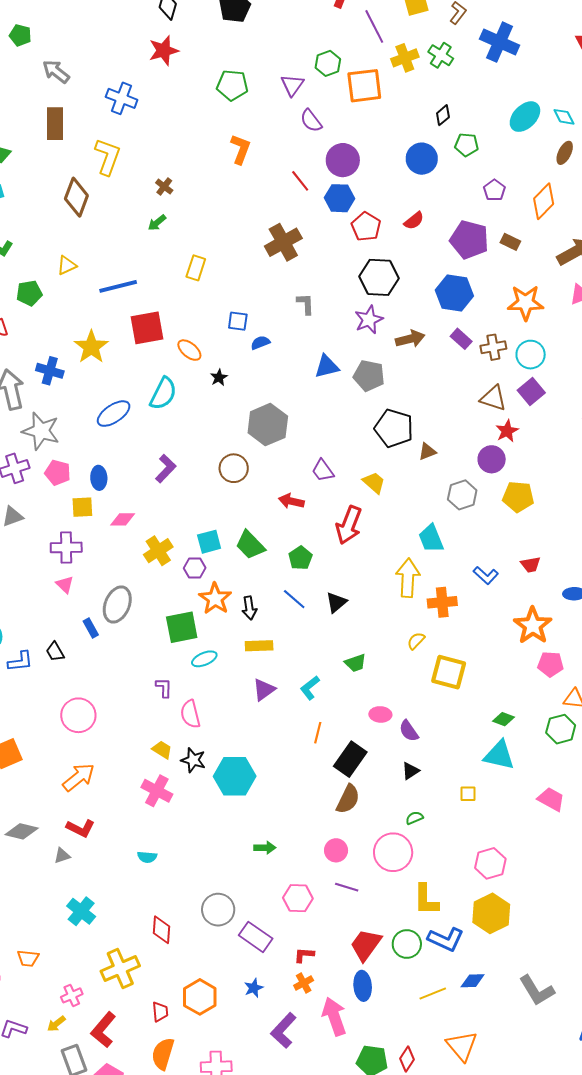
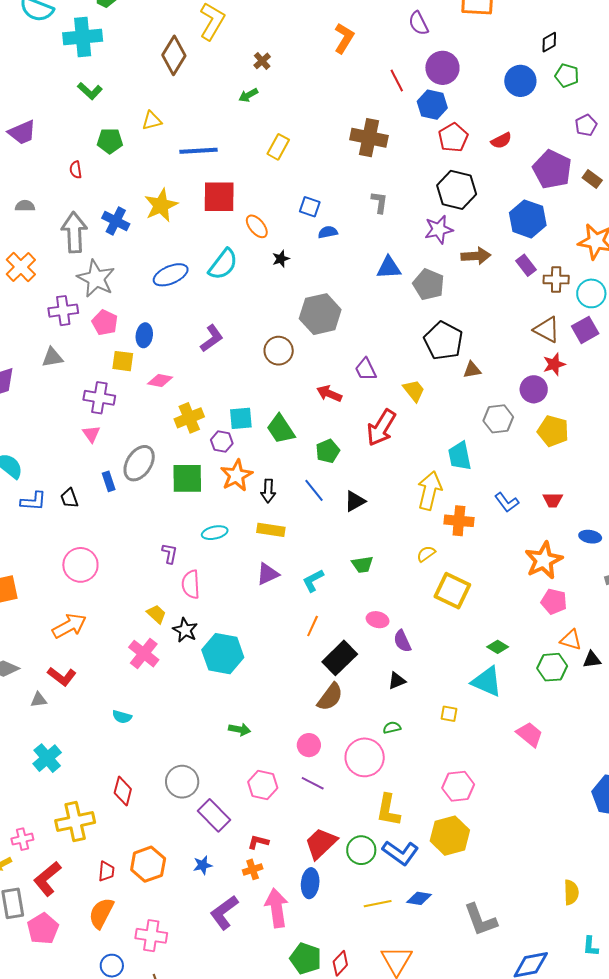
brown cross: (283, 242) -> (369, 138), turned 30
green square: (182, 627) -> (187, 478), moved

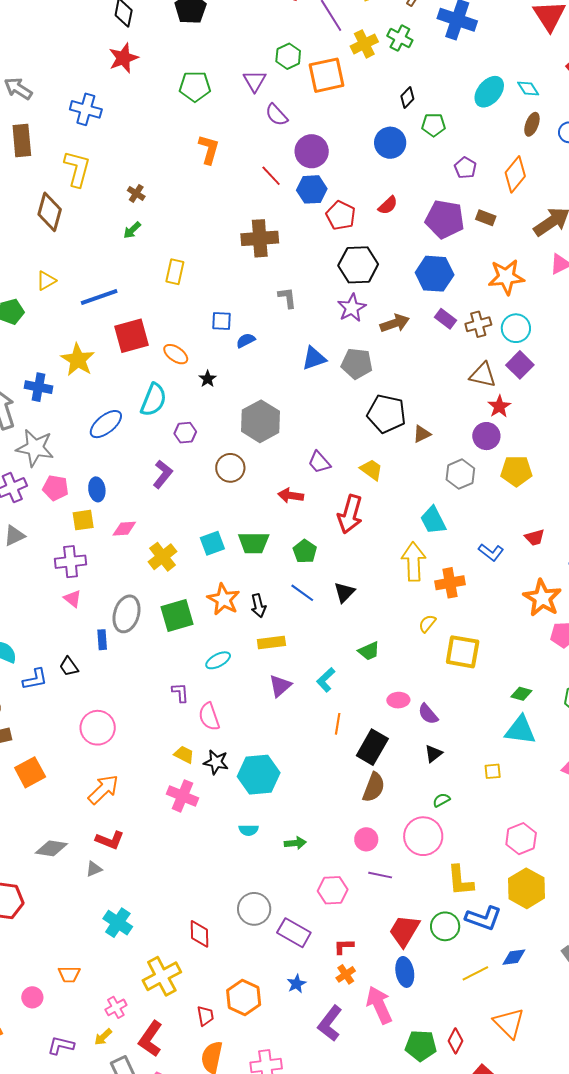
green trapezoid: (281, 429) -> (254, 543), turned -40
purple hexagon: (222, 442) -> (185, 433), moved
blue rectangle: (109, 481) -> (102, 640), turned 30
cyan semicircle: (122, 717) -> (249, 830), moved

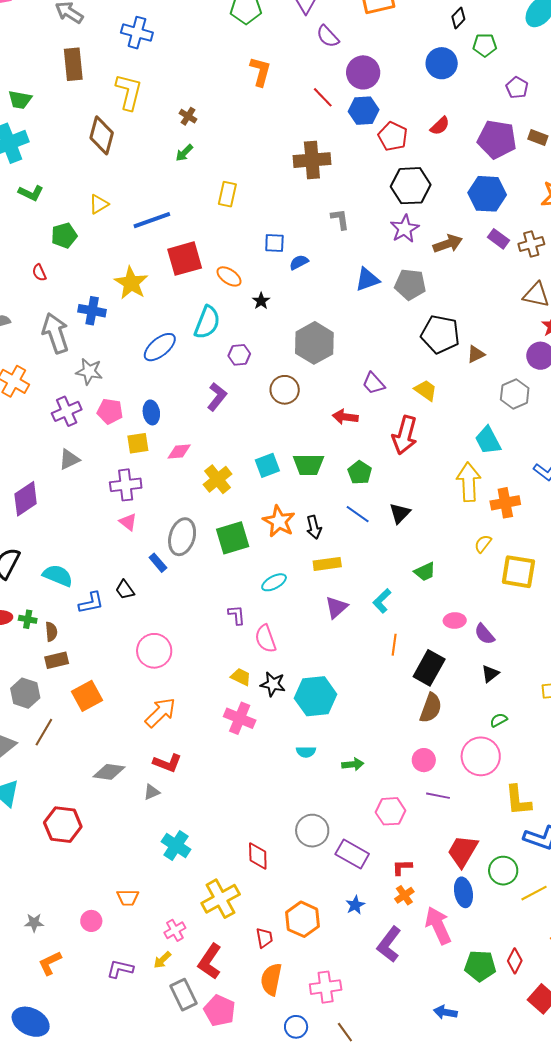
gray star: (35, 448) -> (89, 371), size x0.7
blue rectangle: (102, 640) -> (158, 563), turned -36
green circle: (445, 926) -> (503, 871), moved

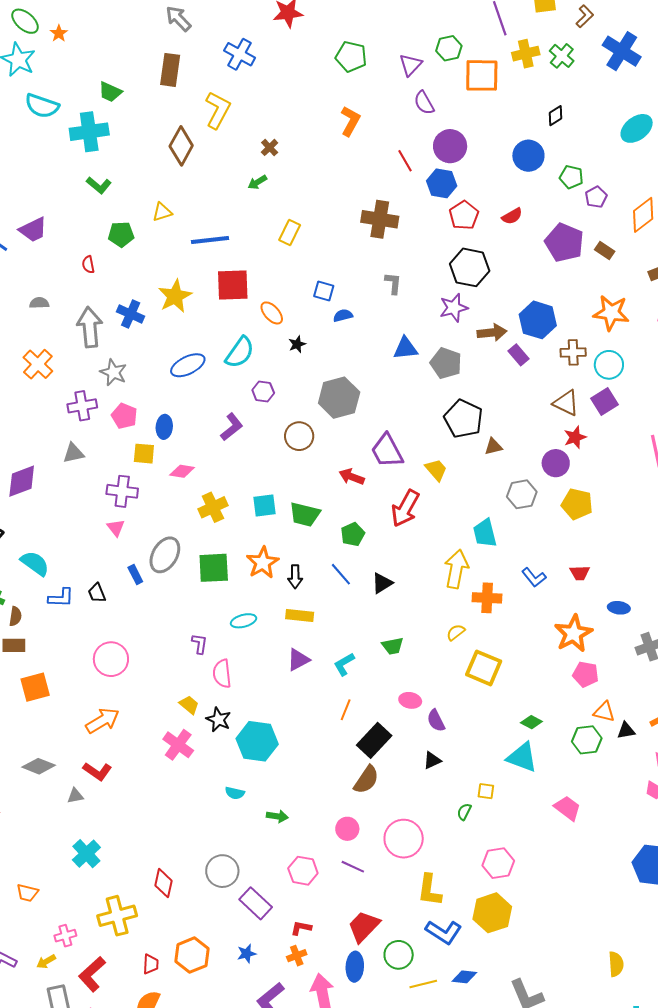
green pentagon: (485, 45) -> (571, 177), moved
blue hexagon: (487, 194) -> (538, 320), moved
purple rectangle: (498, 239) -> (518, 355), moved
purple trapezoid: (373, 383) -> (387, 451), size x1.5
green semicircle: (499, 720) -> (464, 812), moved, turned -48

